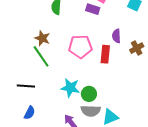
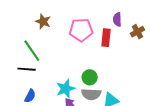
green line: (41, 56) -> (32, 51), moved
cyan star: (70, 88) -> (66, 89), moved, turned -30

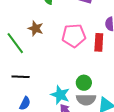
green line: (32, 51) -> (15, 43), moved
cyan star: (66, 89) -> (60, 95), turned -30

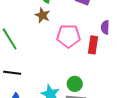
brown star: (36, 28) -> (42, 15), moved

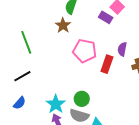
black line: (12, 73) -> (22, 76), turned -48

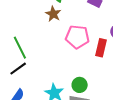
green line: (26, 42) -> (20, 48), moved

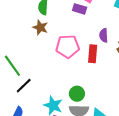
black line: (18, 69) -> (24, 86), moved

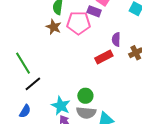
pink pentagon: (68, 46) -> (79, 23), moved
red rectangle: (93, 54) -> (104, 57), turned 54

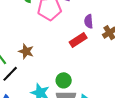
brown star: (54, 27) -> (26, 51), moved

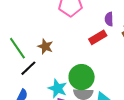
green circle: (64, 80) -> (82, 77), size x1.6

